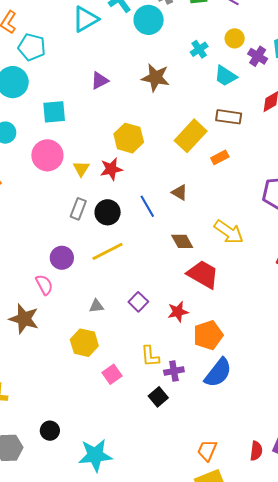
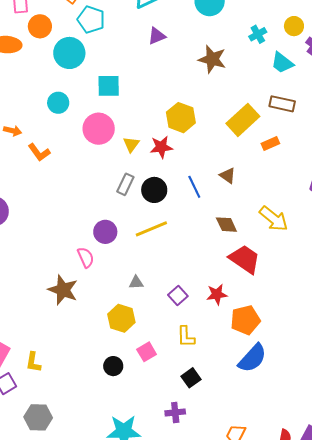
purple triangle: (100, 81) -> (157, 36), moved
purple square: (138, 302) -> (178, 296), moved
purple cross: (174, 371) -> (175, 412), moved
black circle: (50, 431) -> (113, 366), moved

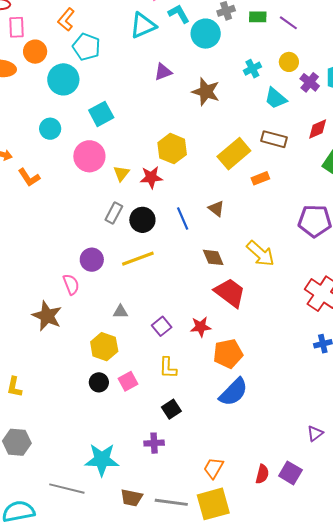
purple triangle: (157, 36) -> (163, 72), moved
cyan square: (109, 86) -> (101, 114), turned -30
black circle: (113, 366) -> (99, 382), moved

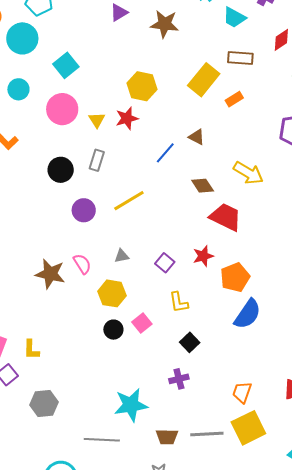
blue line: (183, 218) -> (165, 153), turned 75
black circle: (142, 220) -> (61, 170), moved
pink semicircle: (71, 284) -> (82, 264), moved

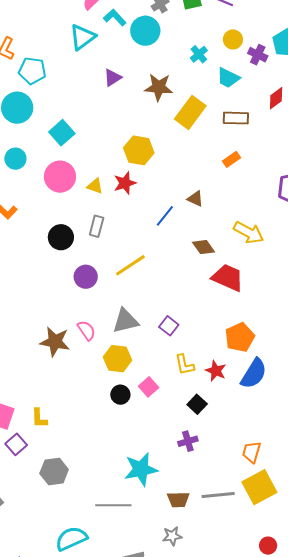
yellow rectangle: (204, 80) -> (190, 112), moved
yellow triangle: (97, 120) -> (95, 186), turned -36
gray triangle: (122, 256) -> (125, 321), size x1.8
red star: (203, 256) -> (216, 371), moved, turned -30

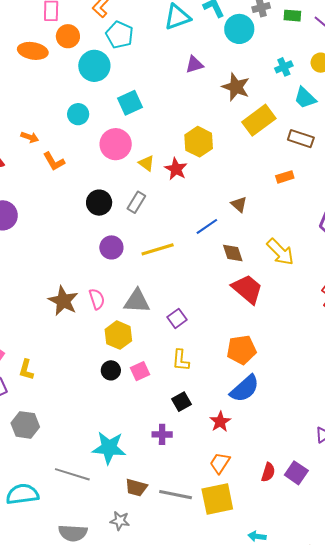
red star: (125, 183) -> (176, 169), turned 30
blue line: (165, 216) -> (207, 226), moved
red star: (216, 371) -> (220, 422), moved

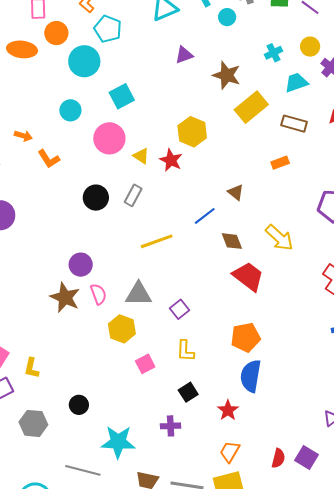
cyan circle: (239, 29) -> (227, 17), size x0.6
cyan trapezoid: (305, 98) -> (296, 83), turned 120
purple circle: (111, 247) -> (81, 265), moved
black circle: (111, 370) -> (79, 405), moved
blue semicircle: (245, 389) -> (251, 376), turned 144

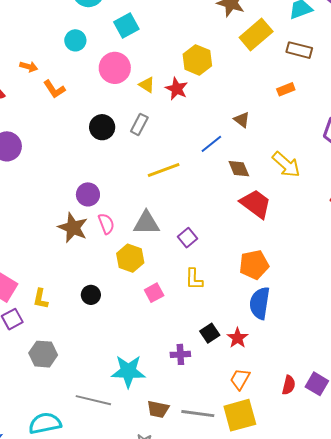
black square: (188, 392) -> (210, 333), moved
black circle: (79, 405) -> (91, 295), moved

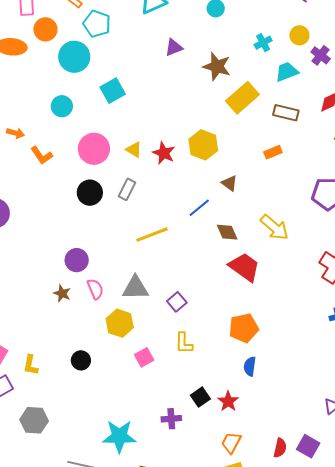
yellow hexagon: (197, 60) -> (203, 145), moved
pink circle: (115, 68) -> (94, 149), moved
brown star: (73, 228) -> (62, 293), size x0.6
blue semicircle: (260, 303) -> (250, 366), size x0.6

